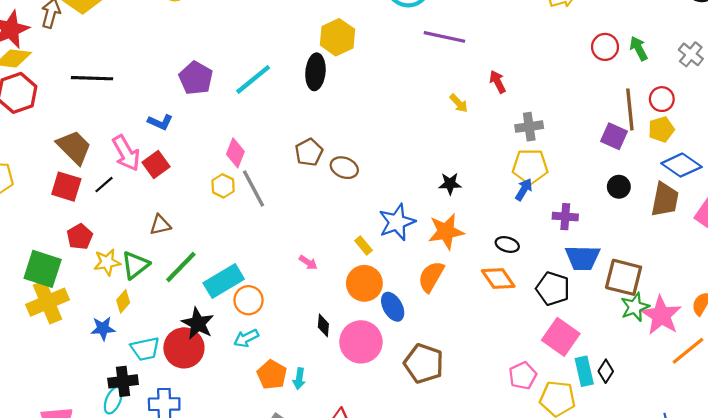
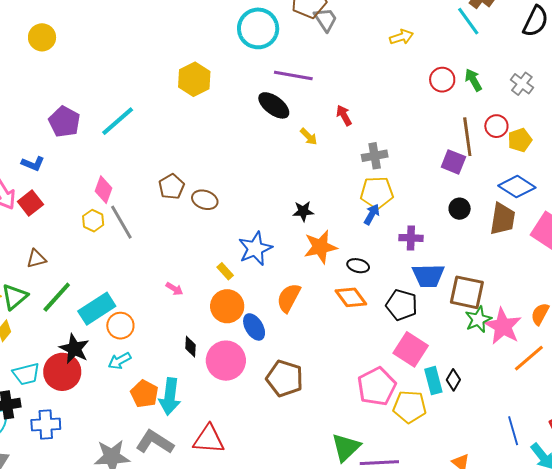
black ellipse: (315, 72) -> (274, 105), moved, turned -56
yellow pentagon: (661, 129) -> (520, 140), moved
orange star: (446, 231) -> (320, 247), moved
pink pentagon: (523, 376) -> (377, 386), size x1.5
cyan arrow: (299, 379) -> (170, 397), size x1.8

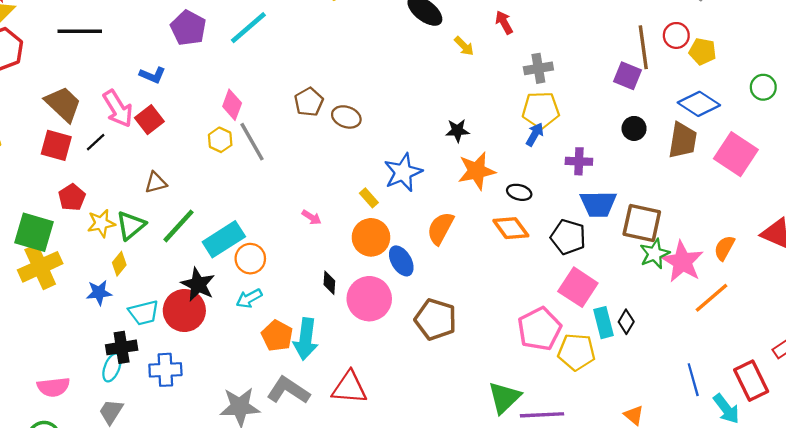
yellow pentagon: (520, 140) -> (703, 51), turned 30

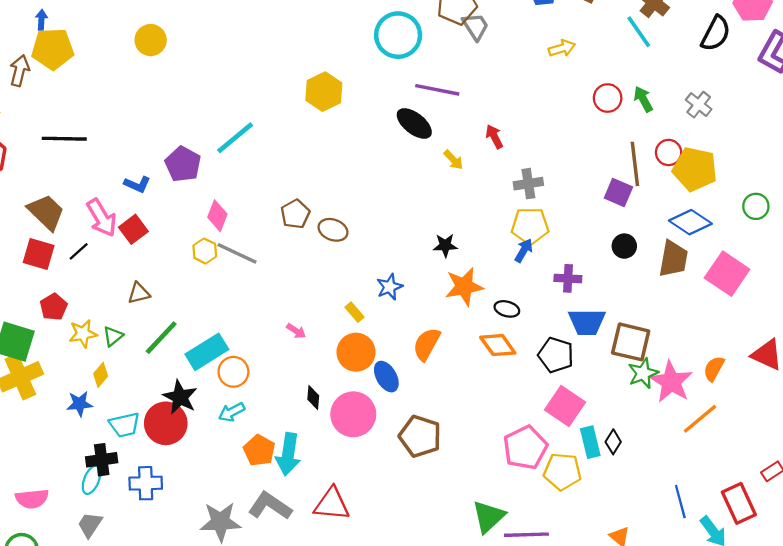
purple pentagon: (188, 28) -> (183, 164), moved
yellow pentagon: (703, 51) -> (695, 169), size x1.6
gray line: (252, 142) -> (237, 253), turned -36
blue star: (403, 172) -> (390, 287), size x0.7
green triangle: (131, 225) -> (113, 336), size x0.7

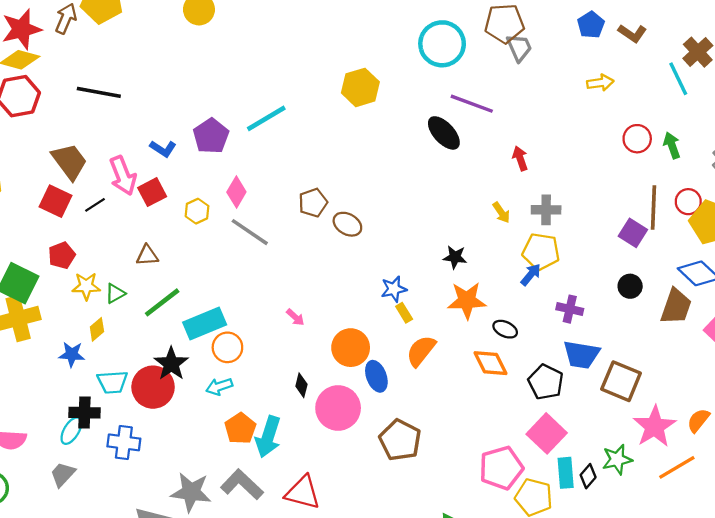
yellow arrow: (453, 160) -> (501, 212), moved
yellow hexagon: (205, 251) -> (197, 211), moved
yellow rectangle: (355, 312) -> (404, 313), moved
green star: (643, 373) -> (617, 459), moved

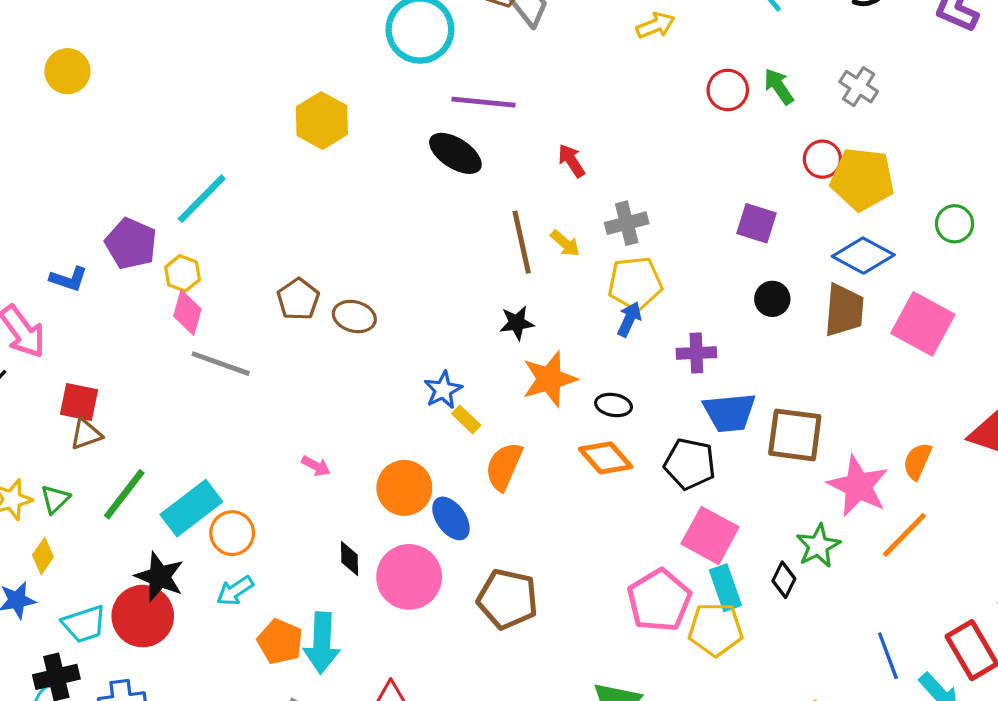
red square: (152, 192) -> (79, 402), moved, turned -36
brown line: (653, 207) -> (522, 242), moved
yellow hexagon: (197, 211) -> (182, 273), moved
cyan rectangle: (566, 473) -> (725, 588), moved

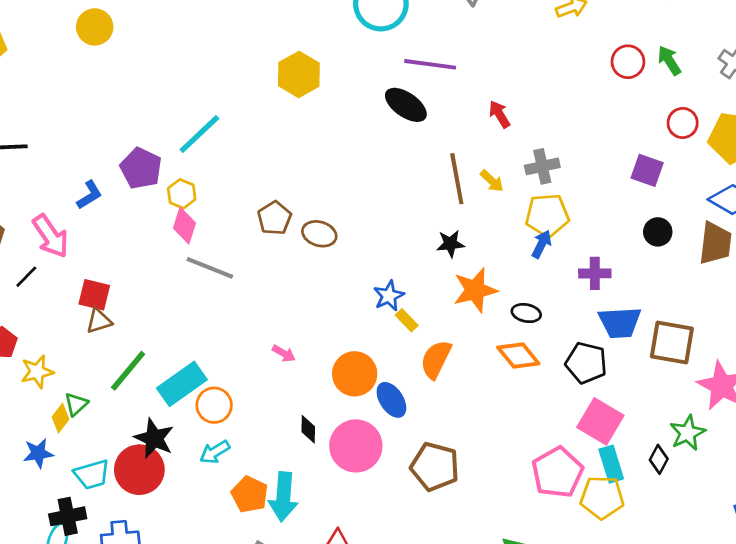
red circle: (822, 159) -> (683, 123), moved
blue L-shape: (69, 279) -> (89, 195), turned -52
green triangle: (55, 499) -> (76, 404), moved

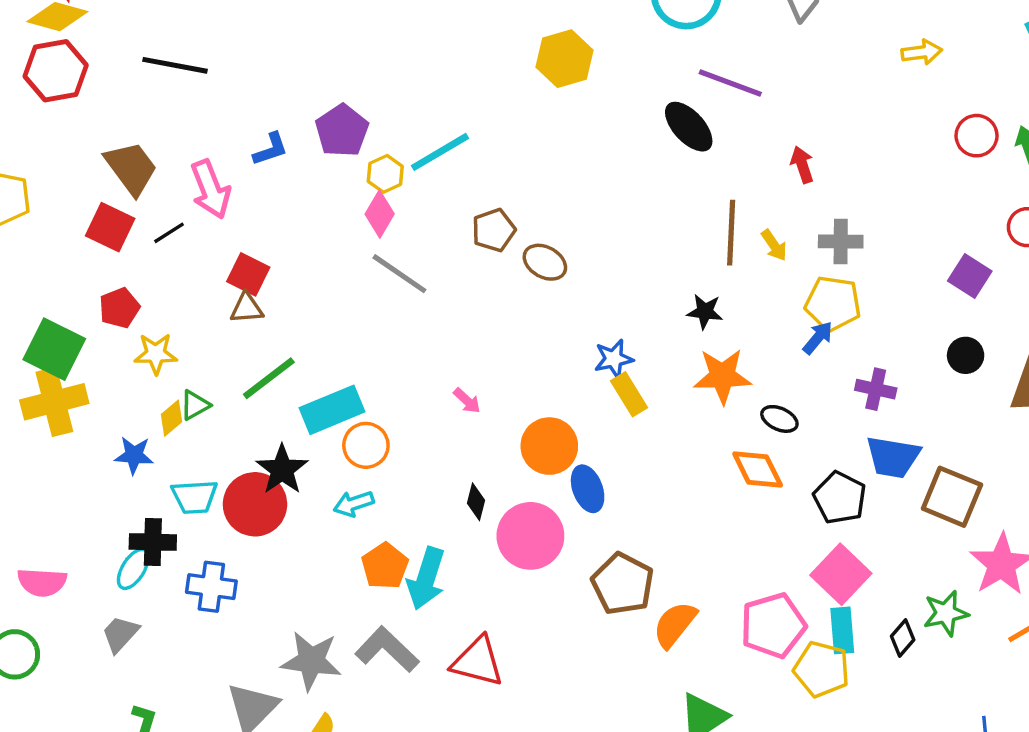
cyan line: (199, 134) -> (440, 152), moved
yellow rectangle: (407, 320) -> (629, 394), size x1.4
orange semicircle: (436, 359) -> (675, 625), moved

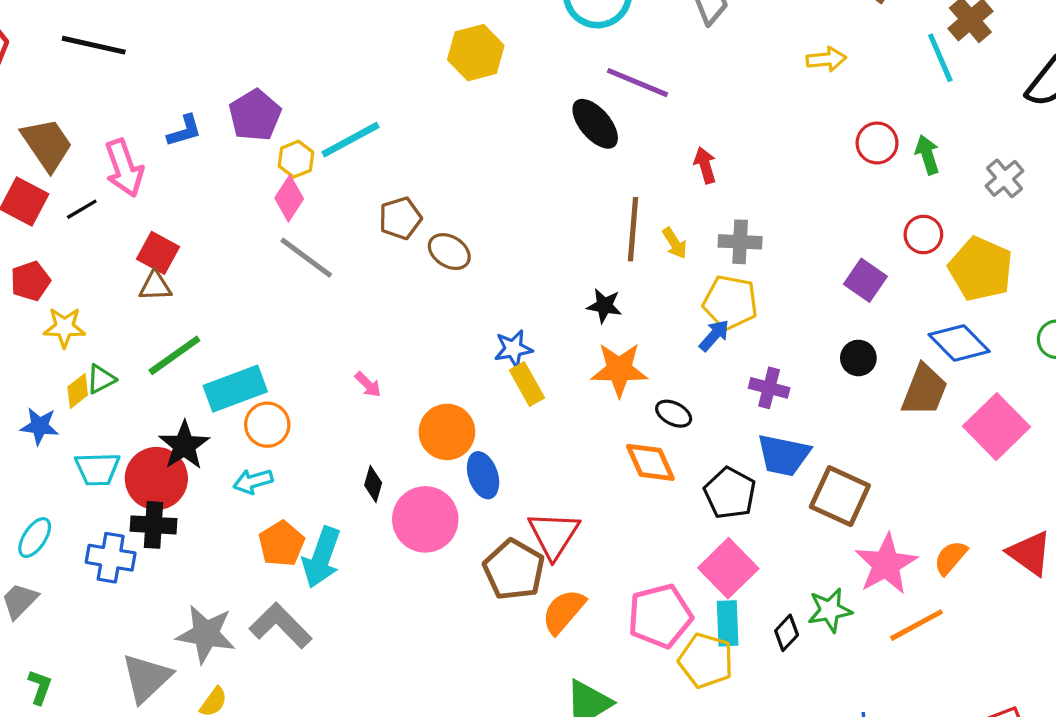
black cross: (153, 542) -> (153, 525), moved
red triangle: (478, 662) -> (554, 535), moved, turned 46

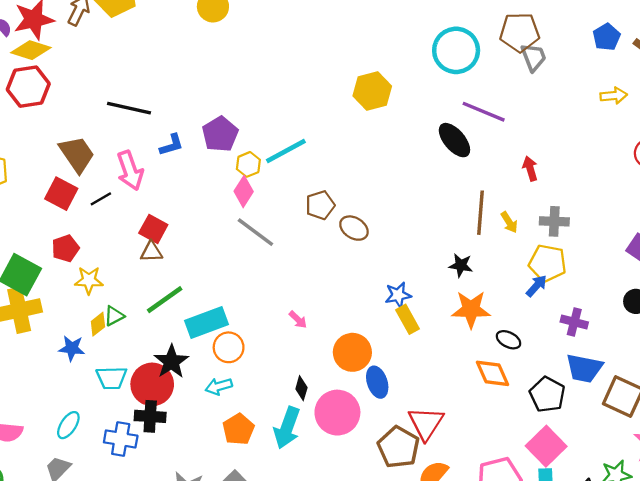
black line: (94, 45) -> (129, 108), moved
cyan arrow: (321, 557) -> (287, 428), moved

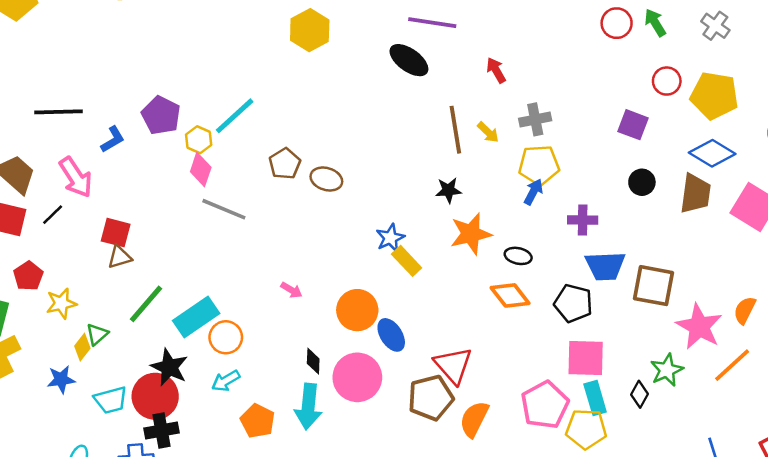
pink square: (546, 446) -> (586, 358), turned -30
brown pentagon: (398, 447) -> (431, 398), turned -30

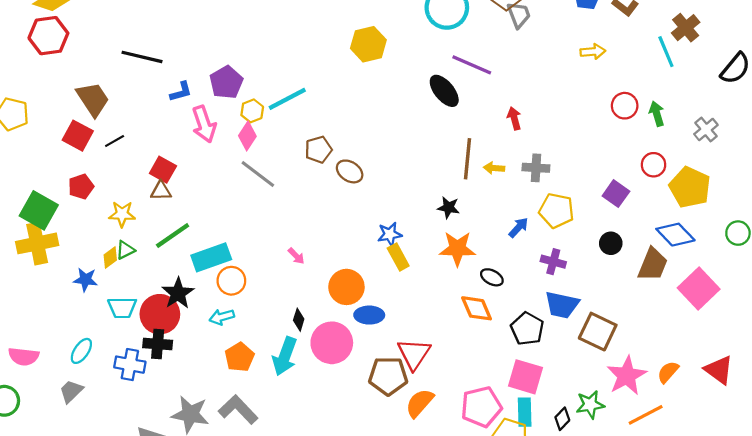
yellow arrow: (488, 132) -> (494, 168), turned 126
yellow pentagon: (539, 165) -> (557, 211), moved
pink arrow: (76, 177) -> (204, 124), moved
yellow star: (61, 303) -> (122, 214), moved
blue ellipse: (391, 335) -> (369, 315), turned -72

